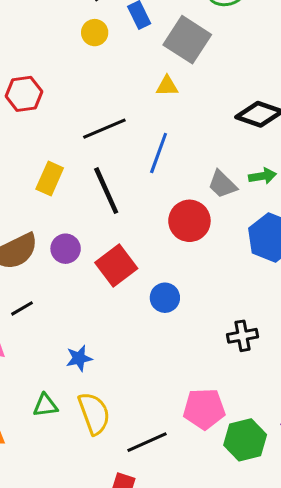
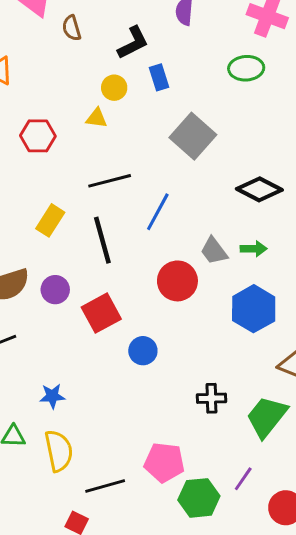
gray square: (187, 40) -> (193, 136), moved
yellow triangle: (167, 86) -> (97, 118), moved

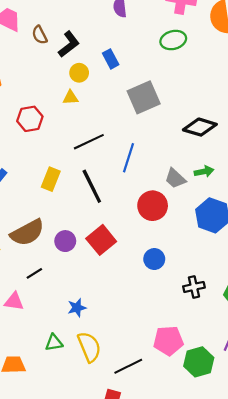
black L-shape: (133, 43) -> (69, 44), moved
gray square: (193, 136) -> (144, 97), turned 36
purple circle: (55, 290) -> (65, 241), moved
blue circle: (143, 351) -> (154, 259), moved

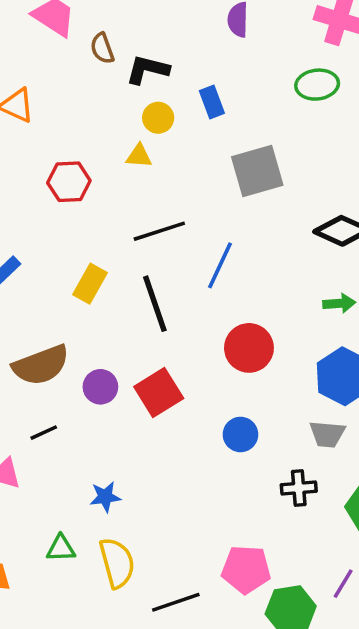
black L-shape: (69, 44) -> (148, 69), turned -136
gray trapezoid: (175, 178) -> (327, 434), moved, turned -45

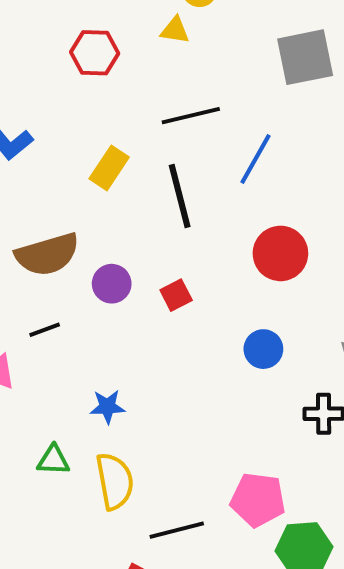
red square: (159, 392) -> (176, 295), size x0.6

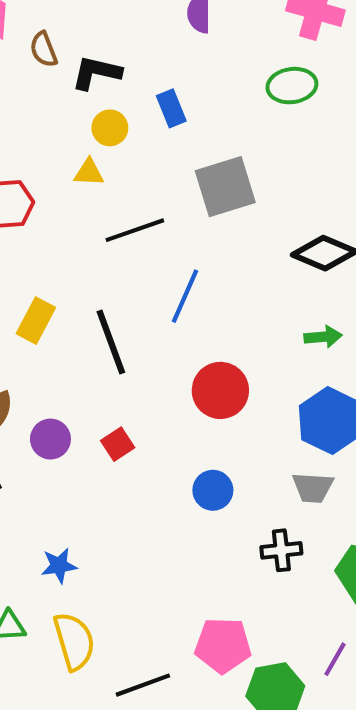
black line: (191, 116) -> (135, 230), moved

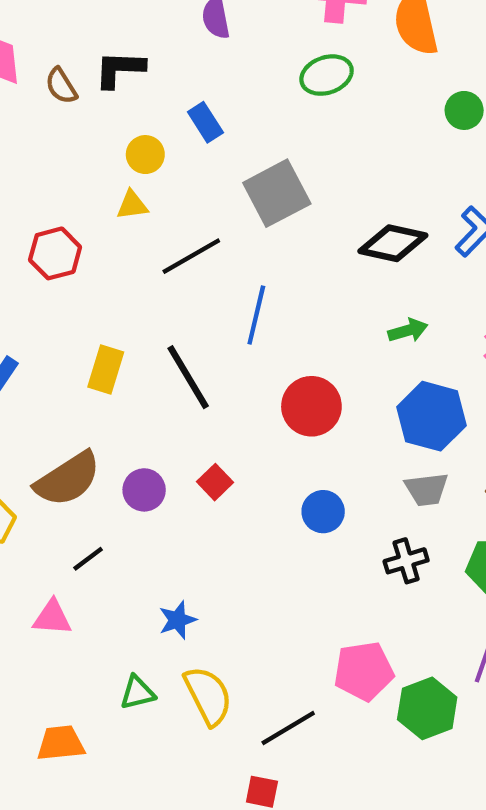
black L-shape: (96, 73) -> (120, 69), moved

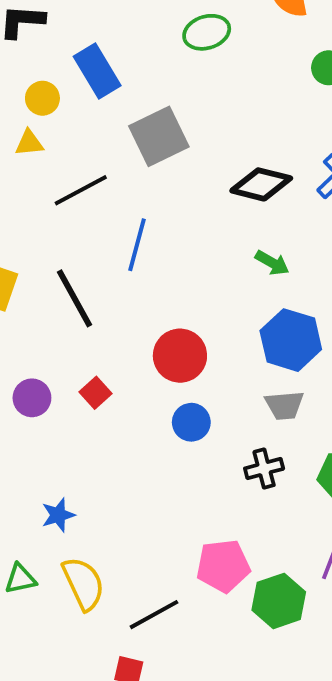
blue rectangle: (205, 122) -> (97, 71), size x1.5
green arrow: (408, 330) -> (272, 263), turned 44
red circle: (311, 406) -> (180, 356), moved

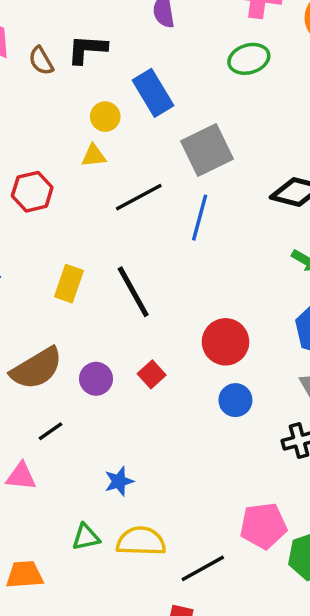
blue line: (137, 245) -> (200, 218), moved
yellow semicircle: (83, 584) -> (141, 541), turned -63

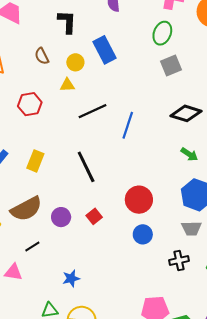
black L-shape: (87, 49) -> (67, 22), turned 85
green ellipse: (249, 59) -> (162, 33), turned -55
brown semicircle: (41, 61) -> (42, 56), moved
gray square: (207, 150) -> (171, 66), moved, size x0.7
yellow rectangle: (69, 284) -> (35, 161), moved

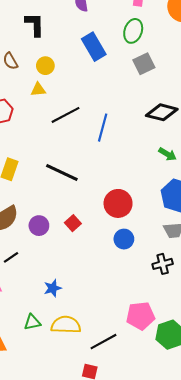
blue rectangle: (105, 50) -> (94, 47), moved
black line: (86, 167) -> (62, 173), turned -36

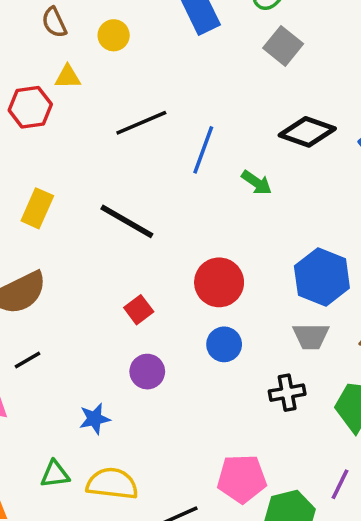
gray square: (144, 64) -> (283, 46), turned -30
yellow triangle: (38, 90) -> (68, 77), moved
green arrow: (168, 154) -> (257, 183), moved
purple circle: (39, 226) -> (147, 372), moved

